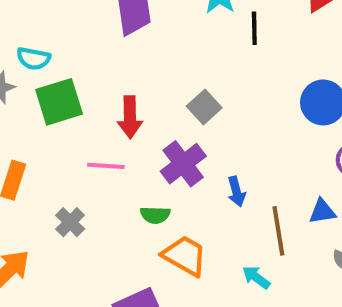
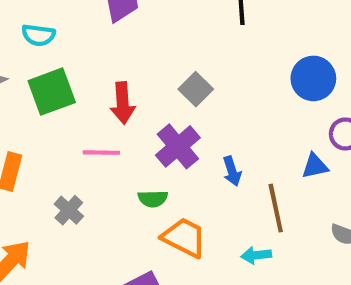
cyan semicircle: (33, 59) -> (38, 35), moved
blue triangle: (322, 211) -> (315, 166), moved
cyan arrow: (256, 277) -> (256, 255), turned -40

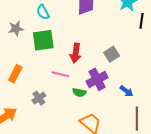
cyan semicircle: (38, 35) -> (43, 12), turned 42
blue arrow: (232, 171) -> (126, 91), moved, turned -48
green semicircle: (153, 199) -> (79, 92), moved

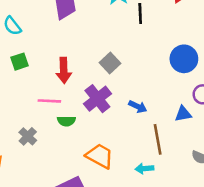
green square: (43, 40) -> (20, 62), size x0.6
green semicircle: (79, 92) -> (66, 121), moved

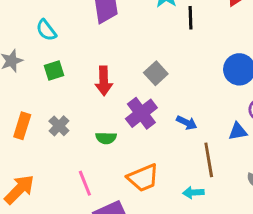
pink line: (49, 101) -> (85, 183), moved, turned 65
gray cross: (28, 136) -> (59, 126), moved
orange trapezoid: (100, 156) -> (143, 178), turned 128

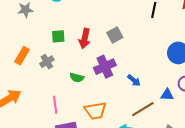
green square: (54, 71) -> (58, 36), moved
gray square: (156, 73) -> (115, 35), moved
brown line: (209, 160) -> (143, 109), turned 55

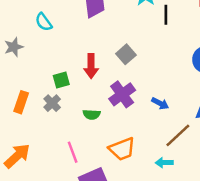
green square: (58, 36) -> (61, 80), moved

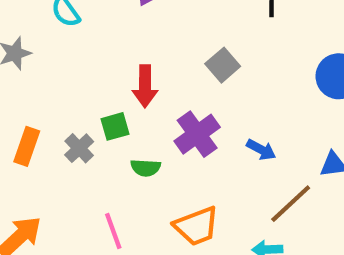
gray square: (126, 54) -> (223, 65), moved
green square: (61, 80) -> (115, 126), moved

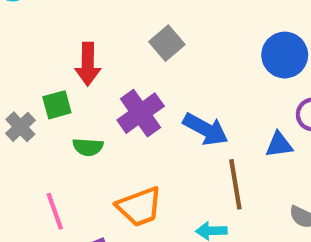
blue arrow: (261, 150) -> (206, 129), size x1.5
brown line: (291, 204) -> (235, 184), turned -57

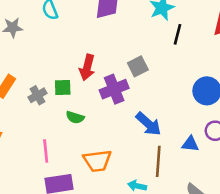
purple cross: (141, 113) -> (114, 89), moved

